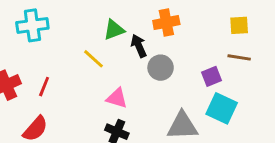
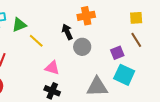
green triangle: (114, 30) -> (19, 25), moved
brown line: (239, 57) -> (136, 40), turned 49

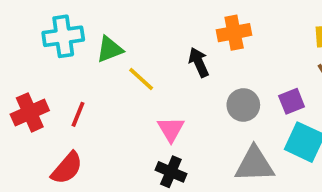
gray circle: (82, 47) -> (243, 105), moved
pink triangle: (52, 68) -> (171, 129), turned 42

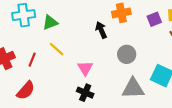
yellow line: (141, 79) -> (57, 49), moved
purple square: (292, 101) -> (154, 19), moved

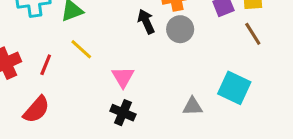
gray circle: (127, 54) -> (180, 29), moved
gray triangle: (133, 88) -> (193, 106), size x0.6

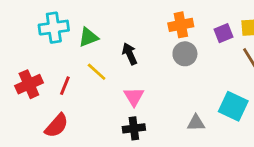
black arrow: (146, 21) -> (130, 54), moved
black cross: (123, 113) -> (134, 128), turned -30

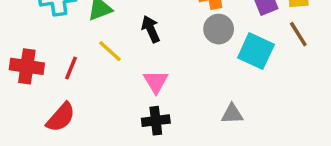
red cross: (29, 84) -> (27, 66), turned 32
cyan square: (233, 106) -> (256, 51), moved

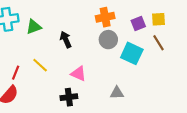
yellow line: (110, 51) -> (40, 65), moved
red line: (71, 68) -> (16, 73), moved
pink triangle: (156, 82) -> (78, 74), moved, turned -35

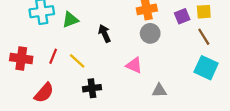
cyan square: (132, 53) -> (206, 68), moved
red line: (16, 73) -> (53, 56), moved
pink triangle: (78, 74) -> (134, 65), moved
black cross: (69, 97) -> (92, 88), moved

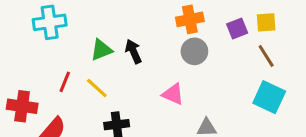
green triangle: (70, 20) -> (101, 50), moved
red cross: (21, 59) -> (22, 106), moved

